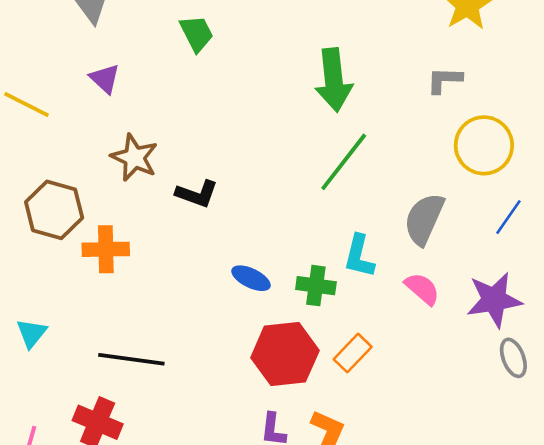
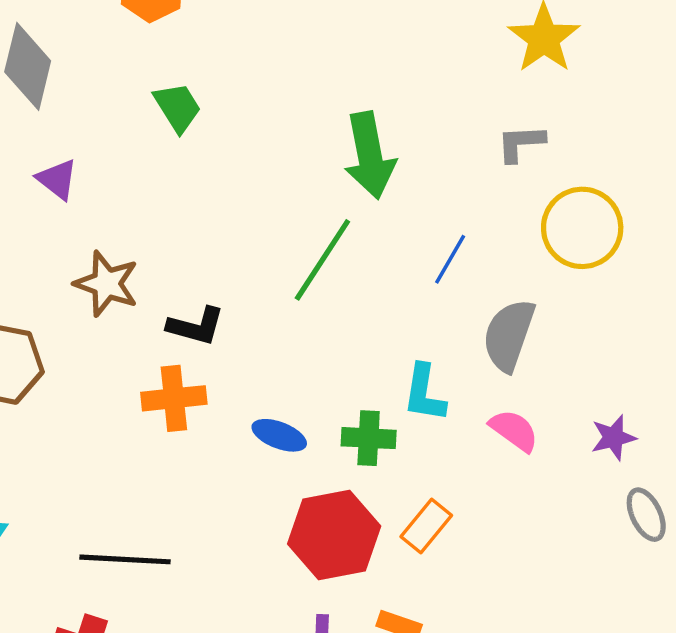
green line: (344, 162) -> (322, 260), moved
blue line: (508, 217) -> (450, 259), moved
orange cross: (106, 249) -> (174, 398), moved
purple star: (494, 300) -> (613, 438), size x0.6

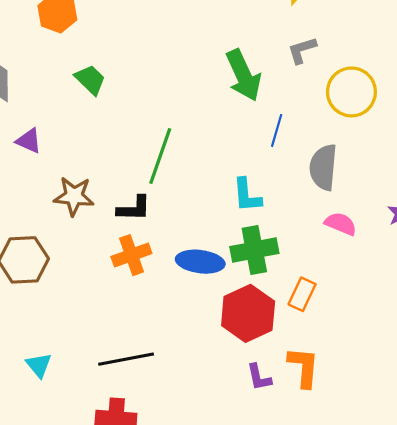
green arrow: (370, 155) -> (243, 75), moved
green line: (322, 260) -> (160, 156), moved
cyan L-shape: (424, 393) -> (247, 195), moved
blue ellipse: (279, 435) -> (200, 262), size x1.4
green cross: (369, 438) -> (254, 250), size x1.4

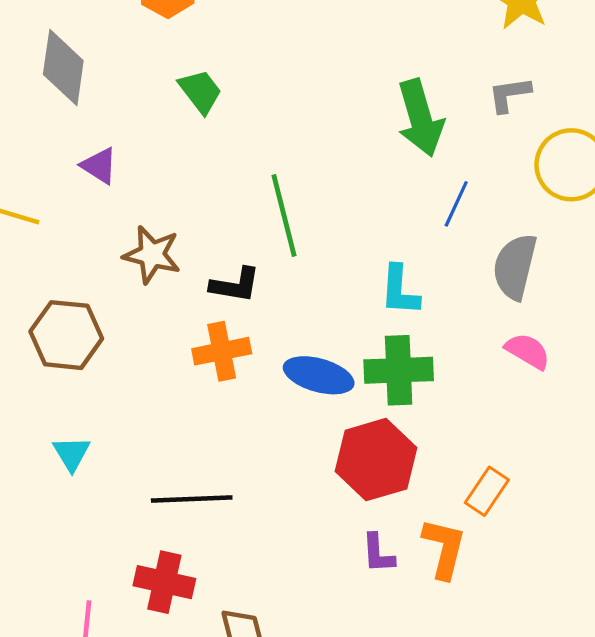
green line: (160, 156) -> (284, 216), turned -42
orange rectangle: (302, 294) -> (487, 491), moved
cyan triangle: (39, 365) -> (71, 453), moved

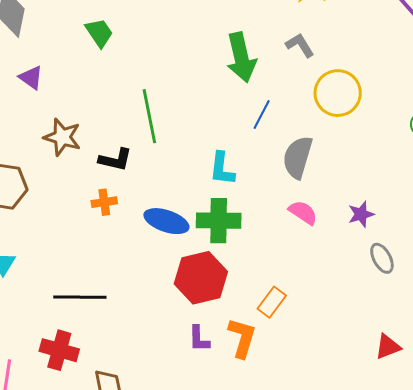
gray L-shape: (509, 94) -> (300, 45), turned 64
orange cross: (222, 351) -> (104, 202), size x0.7

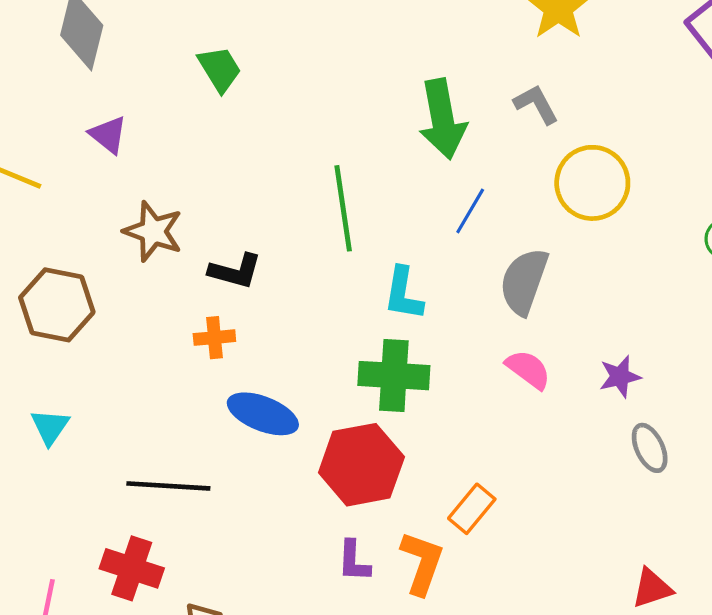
green line: (149, 116) -> (343, 208), moved
blue ellipse: (166, 221) -> (263, 414), moved

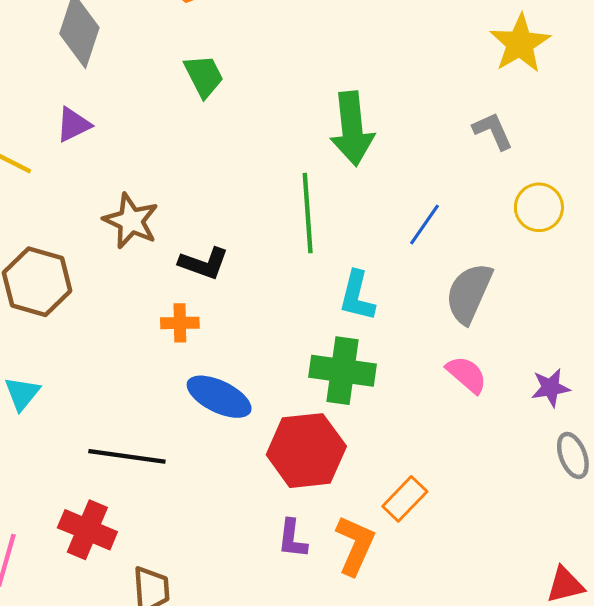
green arrow: (442, 119) -> (352, 129), moved
purple triangle: (108, 135) -> (73, 125), moved, turned 51
yellow circle: (592, 183) -> (539, 207), size x0.7

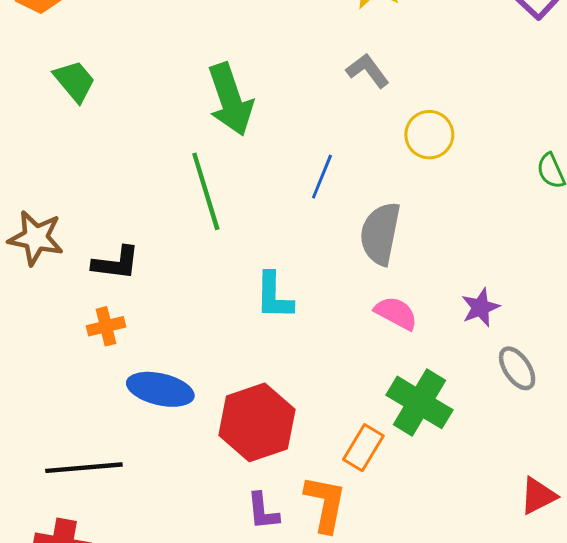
cyan L-shape: (357, 296) -> (274, 296), moved
green cross: (343, 371) -> (420, 402), moved, turned 36

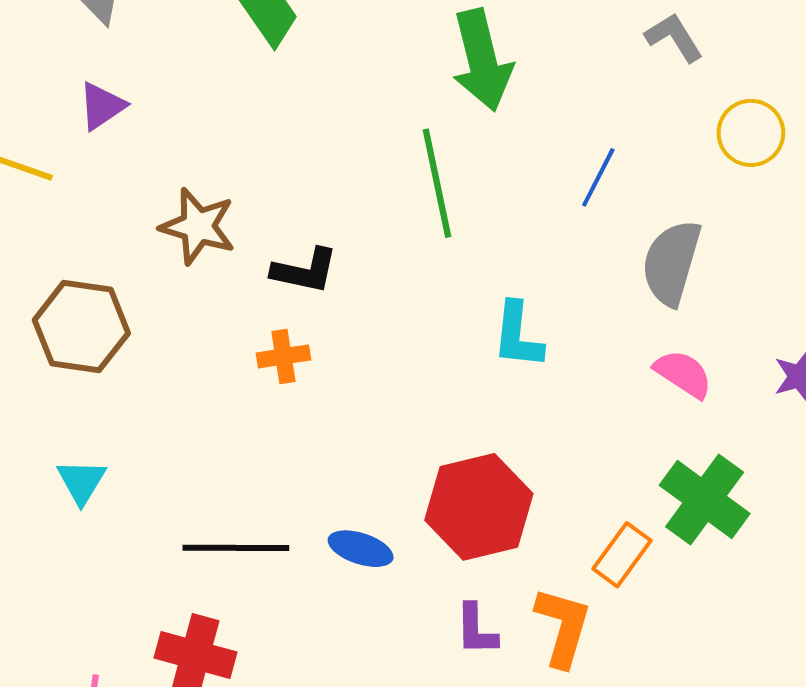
blue ellipse: (160, 389) -> (361, 549), moved, size x0.7

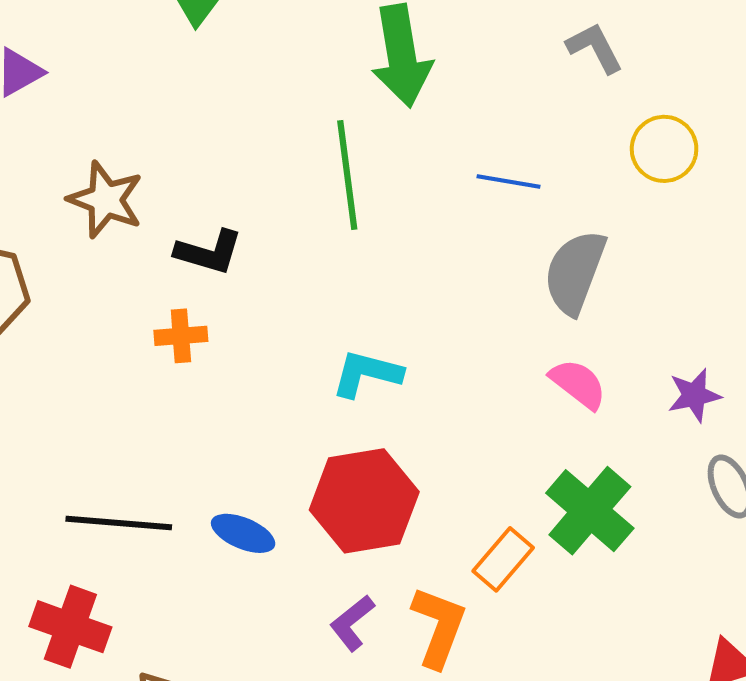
blue line: (598, 177) -> (508, 181), turned 68
cyan L-shape: (518, 335) -> (367, 374), moved, turned 94
purple L-shape: (476, 630) -> (352, 623), turned 48

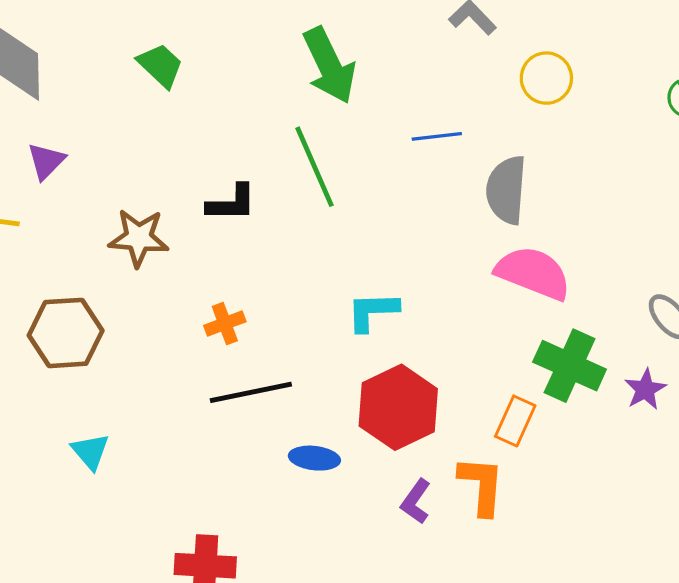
black L-shape: (209, 252) -> (232, 203), moved
pink semicircle: (578, 384) -> (533, 273), size x1.6
purple star: (694, 395) -> (645, 389), moved
black line: (119, 523) -> (251, 392), moved

